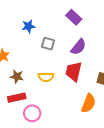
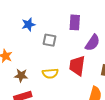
purple rectangle: (74, 17) -> (75, 22), moved, turned 56
purple semicircle: (78, 47) -> (93, 43), moved

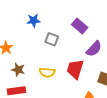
purple rectangle: (75, 22) -> (80, 26), turned -63

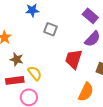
purple rectangle: (80, 26) -> (90, 16), moved
yellow semicircle: (47, 72) -> (35, 73), moved, turned -133

